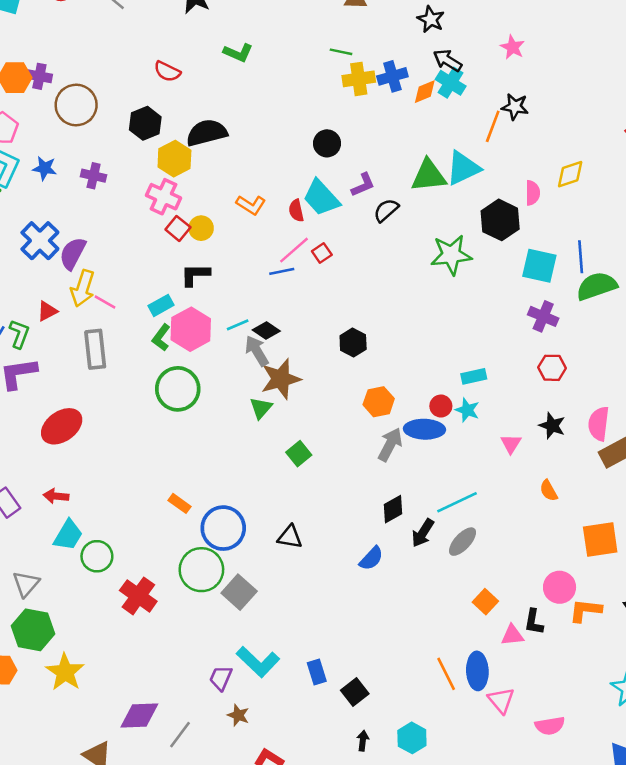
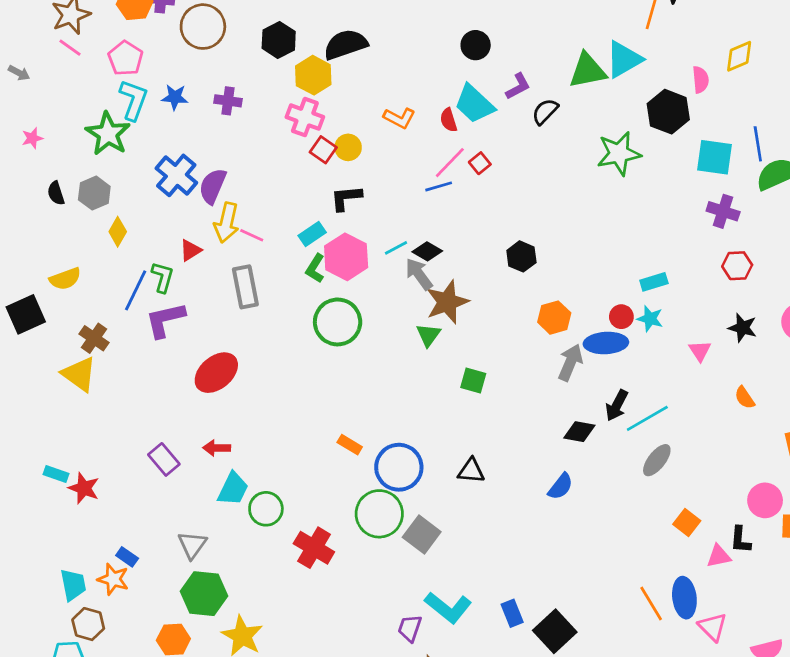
green square: (299, 454) -> (473, 381), turned -30
black diamond: (393, 509) -> (579, 432), turned 44
black arrow: (423, 533) -> (617, 405), moved
black square: (355, 692) -> (555, 631), size x1.4

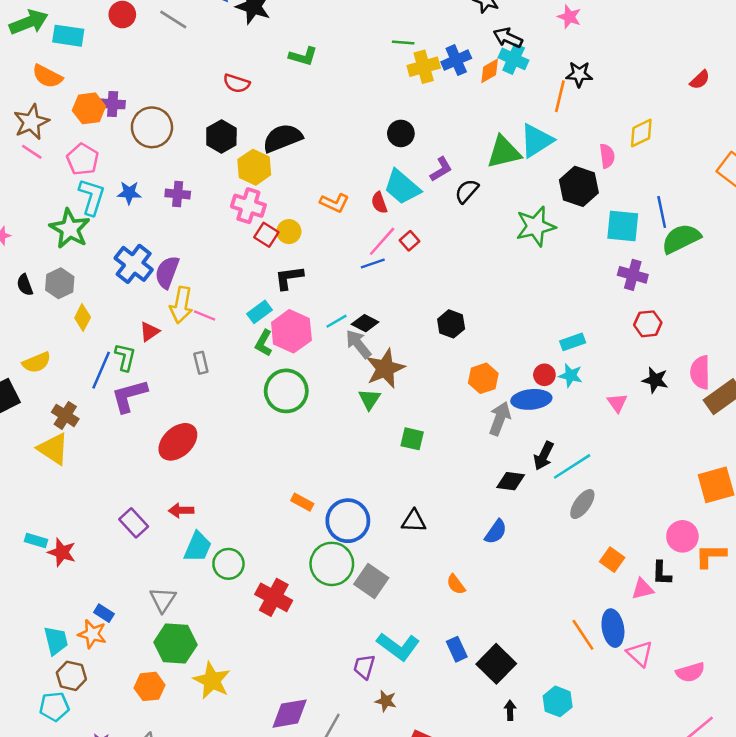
gray rectangle: (245, 287) -> (201, 363), size x0.6
orange semicircle: (745, 398) -> (456, 584), moved

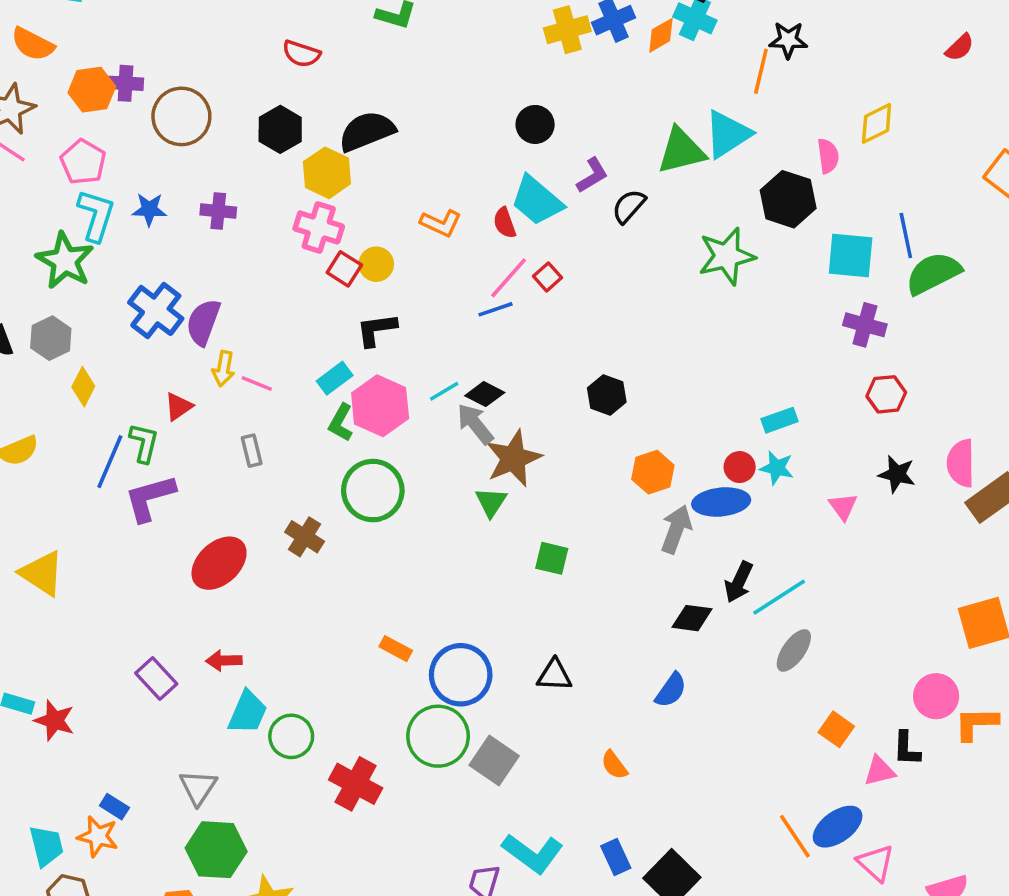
yellow arrow: (181, 305) -> (223, 369), size x0.7
brown cross: (65, 415) -> (305, 537), moved
blue ellipse: (613, 628) -> (838, 827), turned 64

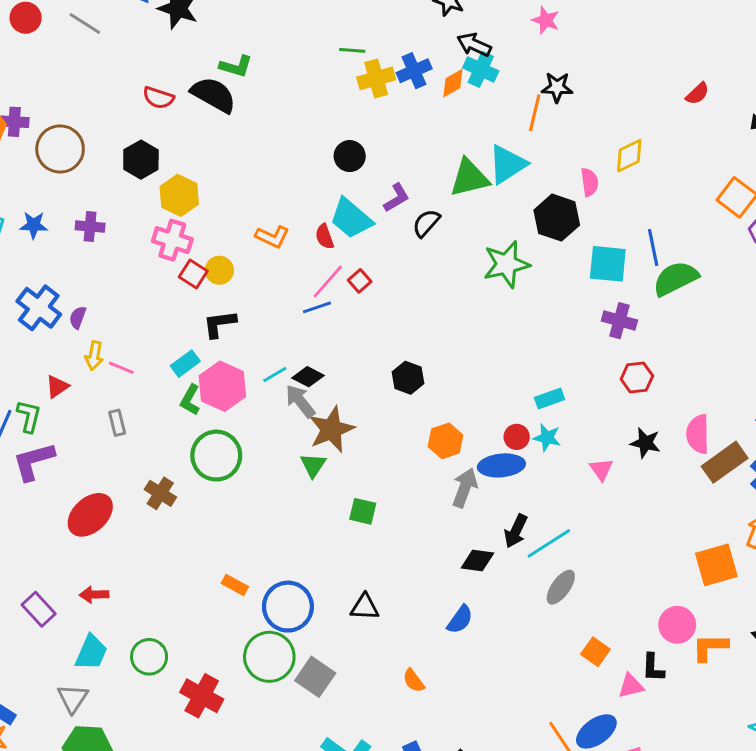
black semicircle: (367, 131) -> (214, 95), moved, turned 51
purple semicircle: (203, 322) -> (78, 317), size x0.6
cyan trapezoid: (248, 712) -> (91, 652), moved

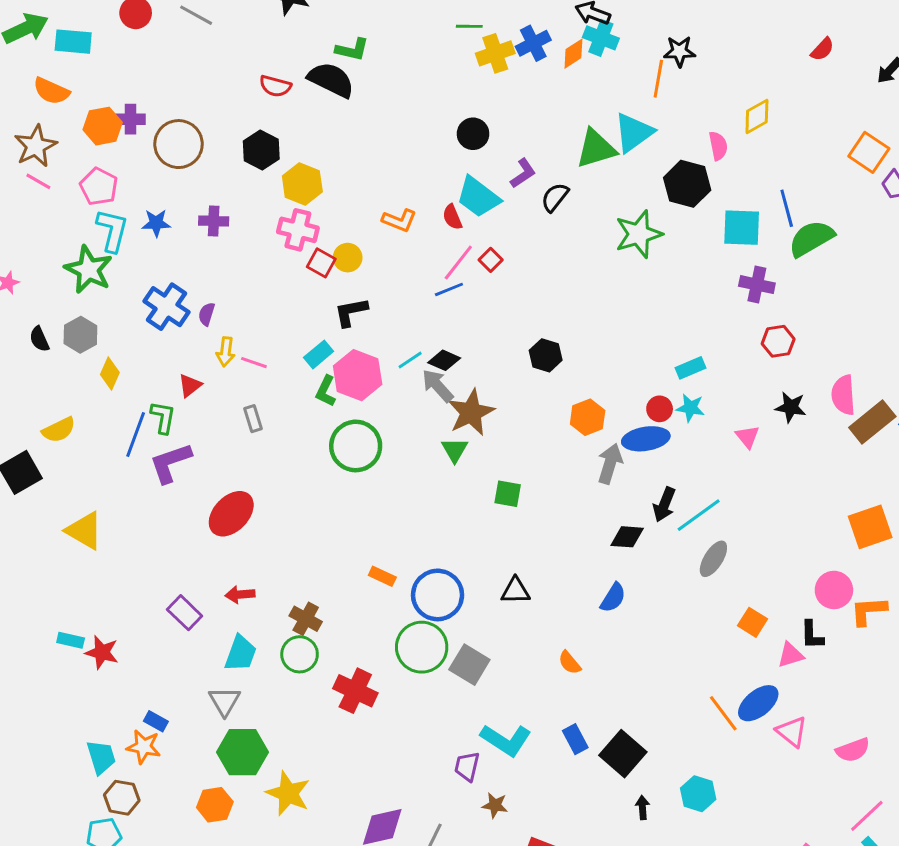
brown cross: (160, 493) -> (306, 619), moved

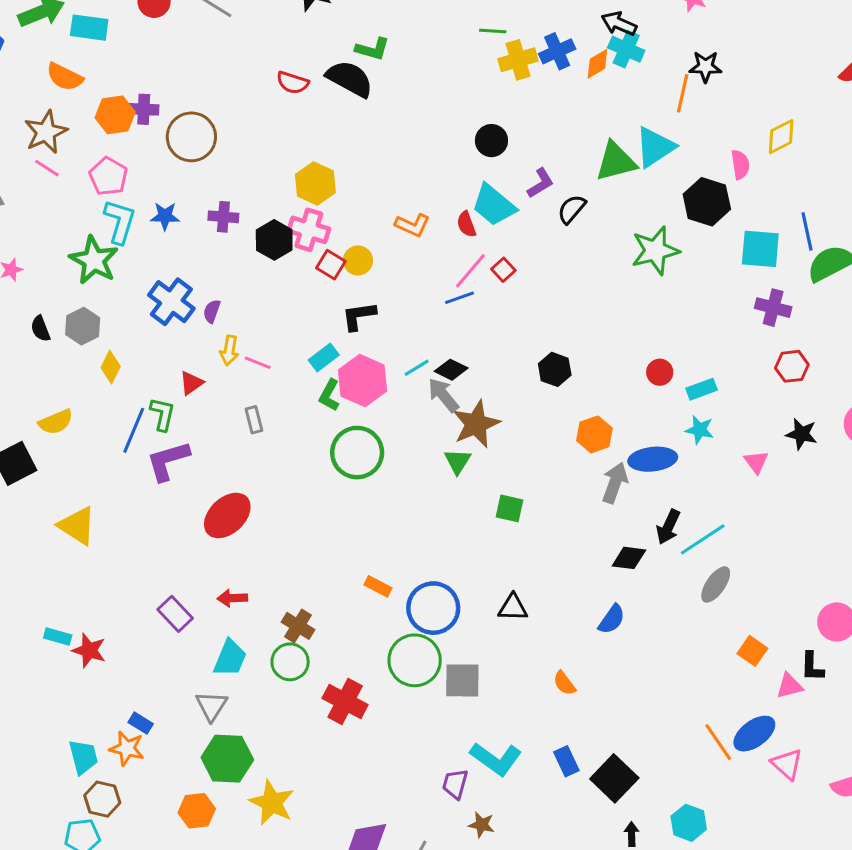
black hexagon: (261, 150) -> (274, 240), moved
red circle: (660, 409) -> (660, 372), moved
gray square: (469, 665) -> (462, 680), turned -33

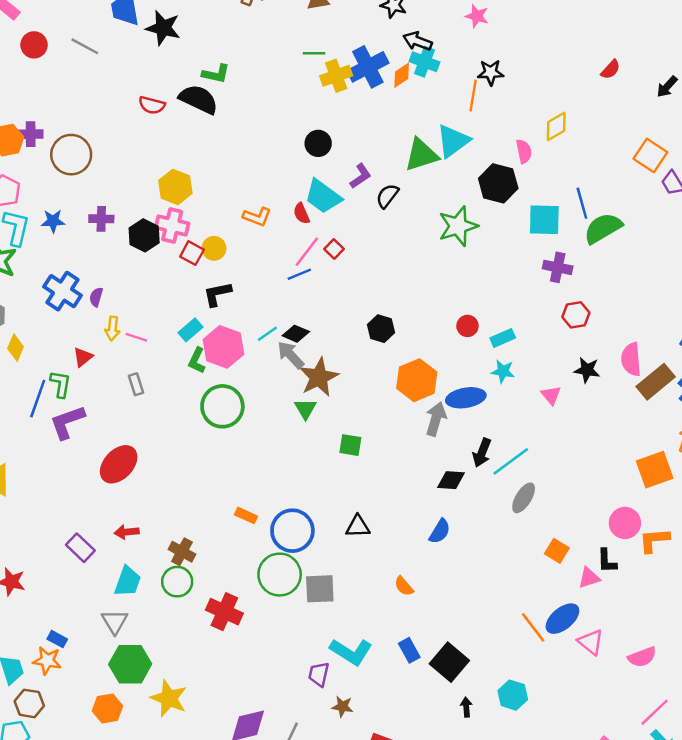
blue cross: (557, 51) -> (368, 67), size x1.4
orange hexagon: (594, 434) -> (417, 380), size x1.4

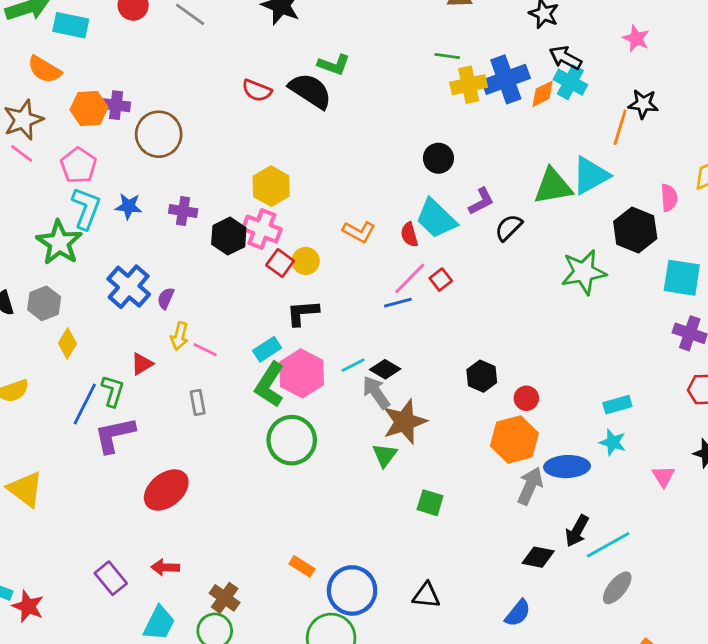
red circle: (467, 326) -> (526, 398), moved
green L-shape: (197, 360) -> (270, 385), size x1.5

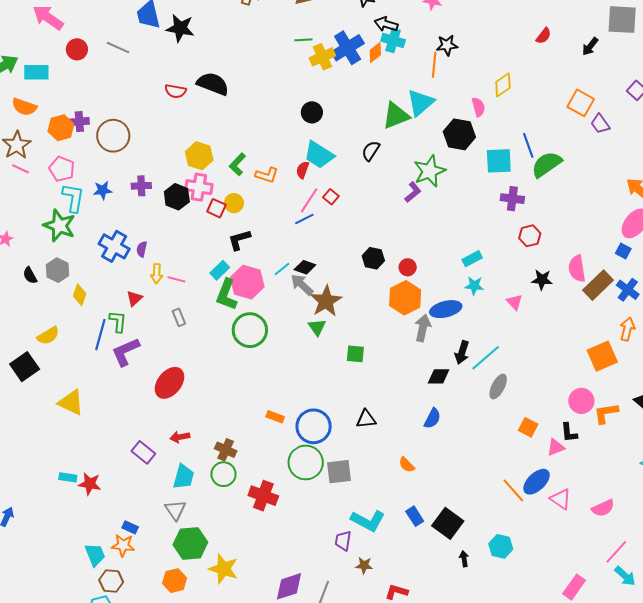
green L-shape: (334, 65) -> (237, 164), moved, turned 125
purple L-shape: (481, 201) -> (413, 192), moved
red semicircle: (409, 235) -> (303, 170), turned 48

